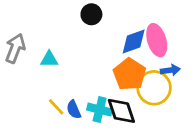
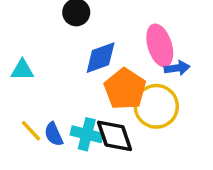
blue diamond: (134, 42) -> (101, 58), moved
blue arrow: (170, 70) -> (177, 68), moved

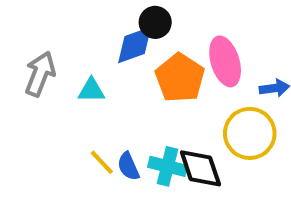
pink ellipse: (160, 45) -> (225, 61), moved
blue diamond: (101, 58) -> (135, 45), moved
orange pentagon: (125, 89) -> (180, 78), moved

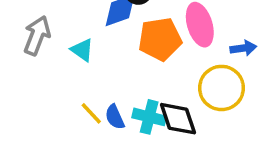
orange pentagon: (180, 78) -> (160, 39), turned 30
cyan triangle: (91, 90) -> (82, 50), turned 35

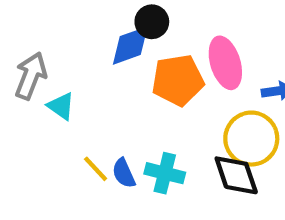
cyan triangle: (82, 50) -> (61, 106), moved
black diamond: (178, 119) -> (236, 175), moved

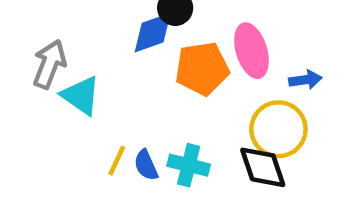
cyan triangle: (61, 106) -> (81, 96), size x1.4
yellow line: (96, 169) -> (117, 161), turned 68

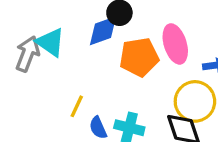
cyan triangle: (81, 96) -> (50, 42), moved
yellow line: (117, 161) -> (77, 106), moved

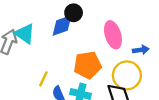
orange pentagon: (139, 57) -> (87, 65), moved

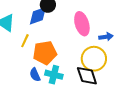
orange pentagon: (87, 65) -> (45, 53), moved
yellow line: (43, 79) -> (25, 41), moved

